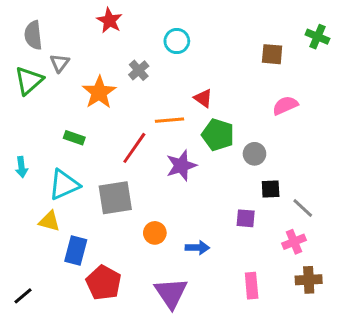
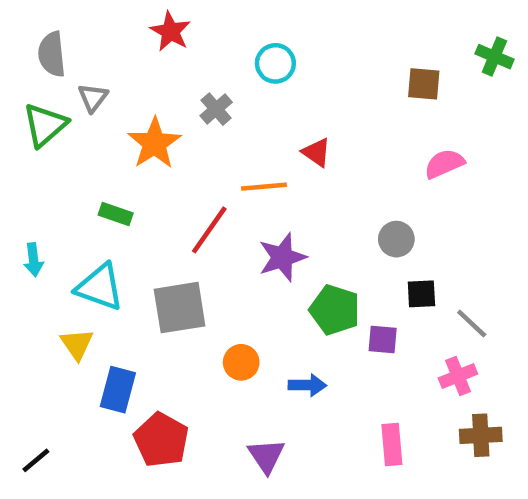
green pentagon: (218, 135) -> (335, 310), moved
cyan triangle: (64, 185) -> (100, 287), turned 44
yellow triangle: (49, 221) -> (77, 344), turned 40
purple triangle: (171, 293) -> (266, 456), size x0.7

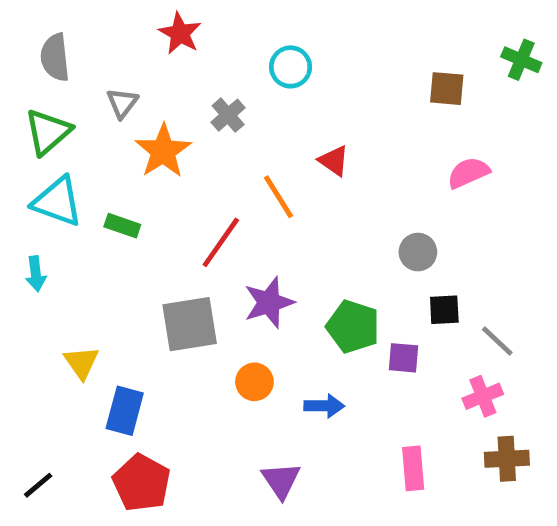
gray triangle: (93, 98) -> (122, 103), moved
orange line: (264, 187) -> (278, 197), turned 63
purple star: (282, 257) -> (269, 303), moved
cyan triangle: (100, 287) -> (57, 202), moved
red pentagon: (161, 440) -> (141, 483), moved

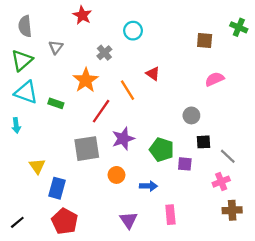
orange star: (163, 151) -> (86, 80), moved
pink rectangle: (413, 468) -> (170, 215), moved

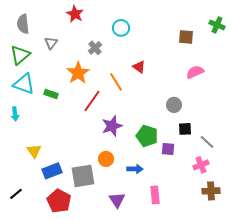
gray square: (87, 149) -> (83, 176), moved
blue rectangle: (57, 188) -> (52, 171), turned 54
black line: (17, 222) -> (16, 194), moved

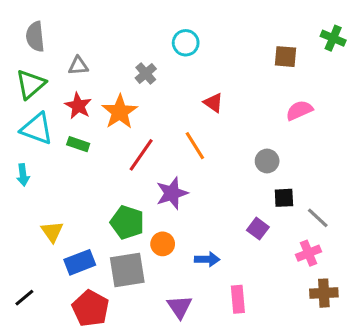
red star: (75, 14) -> (78, 106), moved
gray triangle: (51, 43) -> (78, 66), turned 48
orange line: (116, 82) -> (195, 146), moved
green pentagon: (147, 136) -> (127, 222), moved
purple square: (168, 149) -> (258, 229), turned 32

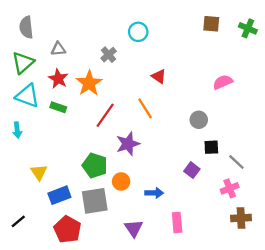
brown square: (285, 57) -> (211, 24), moved

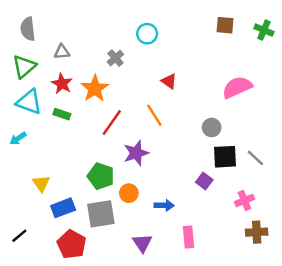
pink semicircle: (223, 82) -> (237, 87), size x1.4
cyan arrow: (17, 130) -> (18, 138), turned 63
black square: (211, 147) -> (225, 157), size x1.5
gray line: (236, 162) -> (255, 158), moved

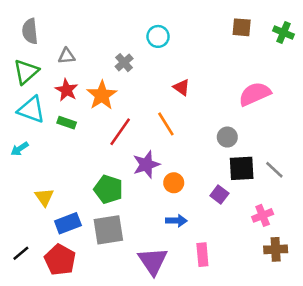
orange circle: (129, 193) -> (174, 183), moved
purple triangle: (142, 243) -> (153, 261), size x1.4
red pentagon: (72, 244) -> (60, 260), moved

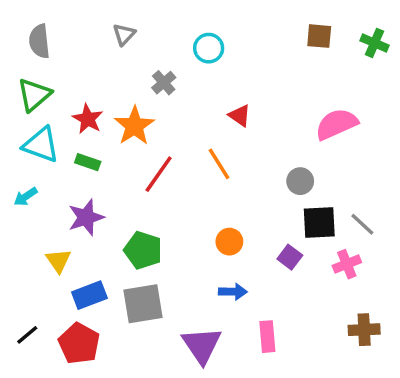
gray triangle: (67, 56) -> (124, 34), moved, turned -42
purple star: (146, 164) -> (86, 217), moved
pink cross: (263, 215) -> (347, 264), moved

